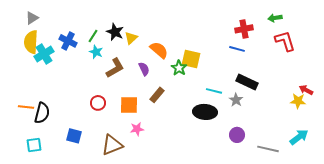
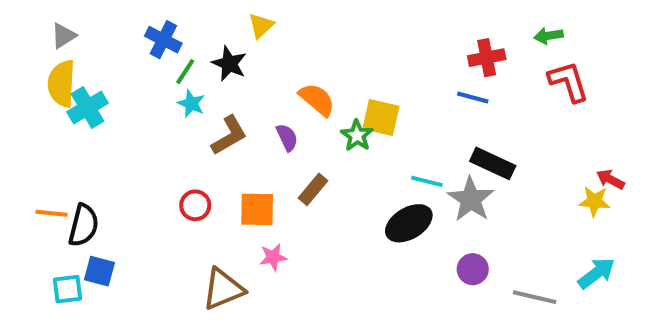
yellow triangle: (131, 38) -> (261, 26), moved
blue cross: (68, 41) -> (163, 40), moved
gray star: (236, 100) -> (471, 199), size x1.6
black ellipse: (205, 112) -> (409, 223), turned -35
blue square: (74, 136) -> (99, 271), moved

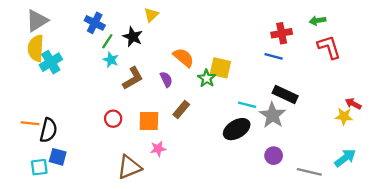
gray triangle: (64, 36) -> (37, 21), size x1.5

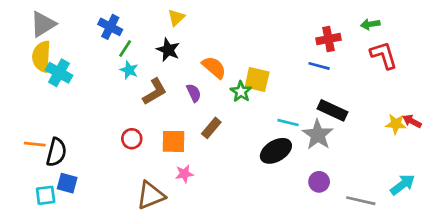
black star: (133, 37) -> (168, 50), moved
cyan cross: (51, 62) -> (59, 73), turned -30
yellow star: (344, 116) -> (396, 124), moved

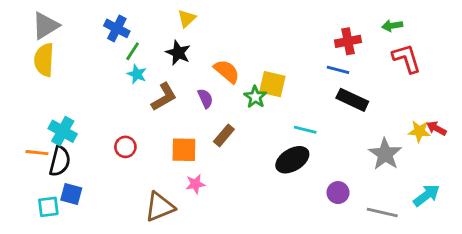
cyan cross: (59, 73) -> (63, 131), moved
black rectangle: (333, 110) -> (352, 100), moved
gray star: (318, 135) -> (385, 154), moved
red circle: (132, 139) -> (125, 147), moved

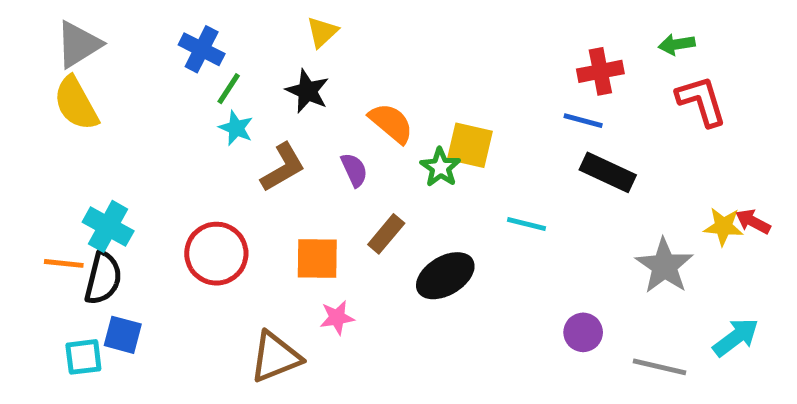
yellow semicircle: (44, 60) -> (76, 103), turned -32
red circle: (125, 147) -> (216, 254), size x1.6
black ellipse: (292, 160) -> (445, 276), moved

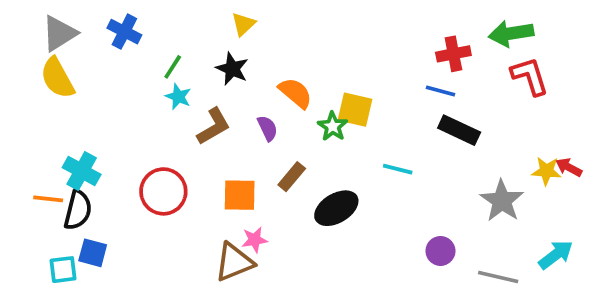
green arrow: (677, 44) -> (511, 33), size x1.6
blue cross: (202, 49) -> (124, 32), moved
brown triangle: (275, 357) -> (234, 262), moved

